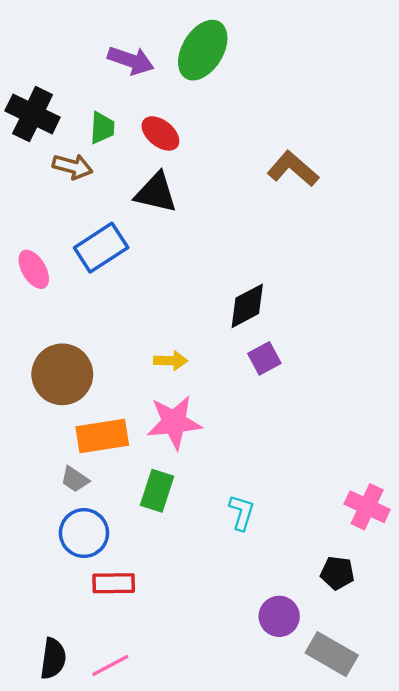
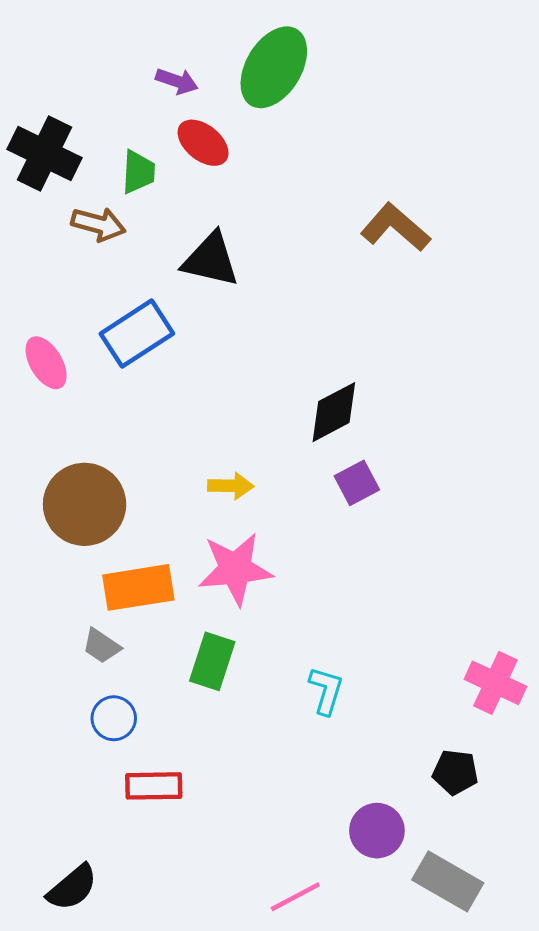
purple arrow: (131, 60) -> (177, 81), size x0.7
red ellipse: (160, 133) -> (203, 143), moved
blue circle: (84, 533) -> (114, 718), size x0.7
black semicircle: (53, 659) -> (72, 888), turned 42
pink line: (110, 665) -> (295, 897), moved

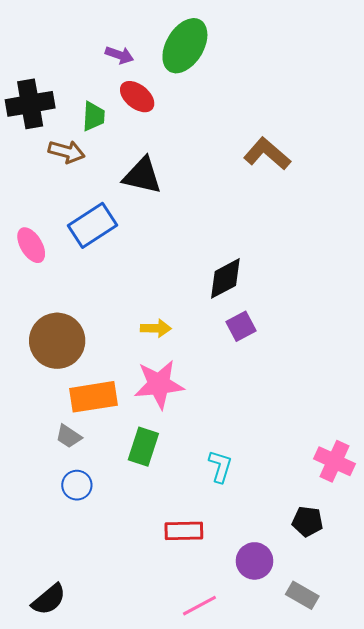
black cross: (45, 153) -> (30, 104), turned -36
red rectangle: (154, 786) -> (184, 531), moved
gray rectangle: (448, 881) -> (302, 595), size x0.7

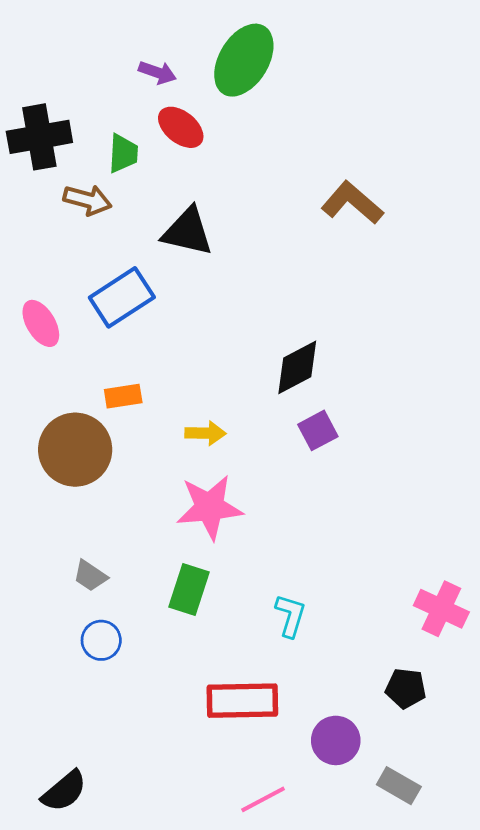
orange rectangle: (93, 397) -> (123, 396), moved, size x0.6
red rectangle: (184, 531) -> (242, 701), size x1.4

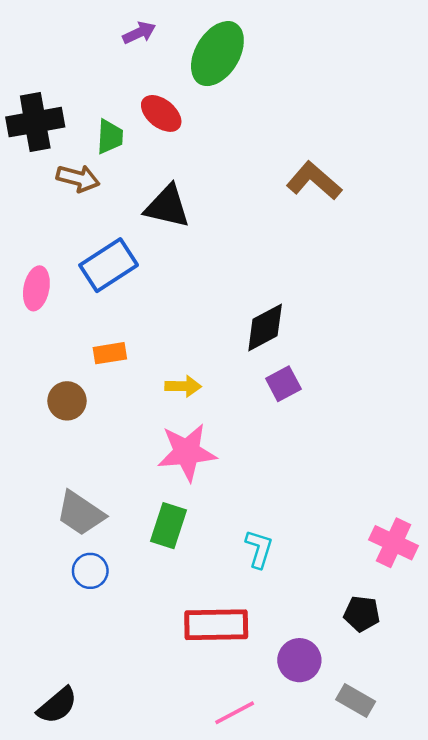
purple arrow: (157, 72) -> (139, 33), moved, turned -44
pink ellipse: (41, 323) -> (36, 288), turned 42
brown circle: (75, 450) -> (67, 401), size x0.6
gray trapezoid: (90, 576) -> (80, 513), size x1.6

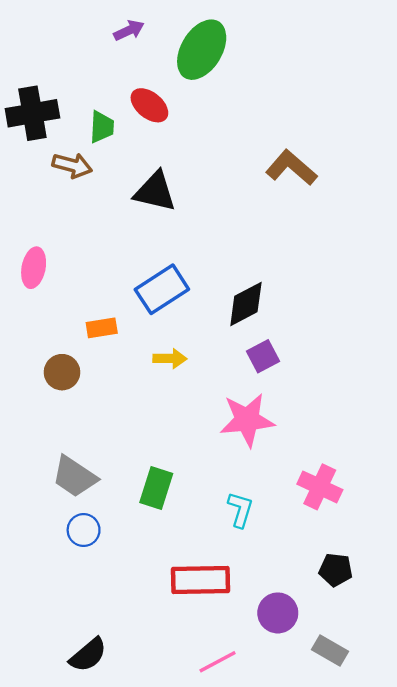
blue rectangle: (109, 265) -> (162, 289), moved
pink star: (187, 452) -> (247, 420), moved
pink cross: (394, 543) -> (320, 487), moved
black semicircle: (57, 705) -> (88, 655), moved

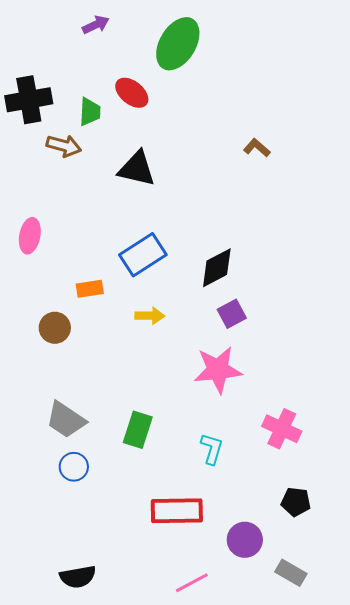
purple arrow: (129, 30) -> (96, 25), moved
brown L-shape: (291, 168) -> (257, 148), size x0.6
black semicircle: (88, 655) -> (78, 577), turned 30

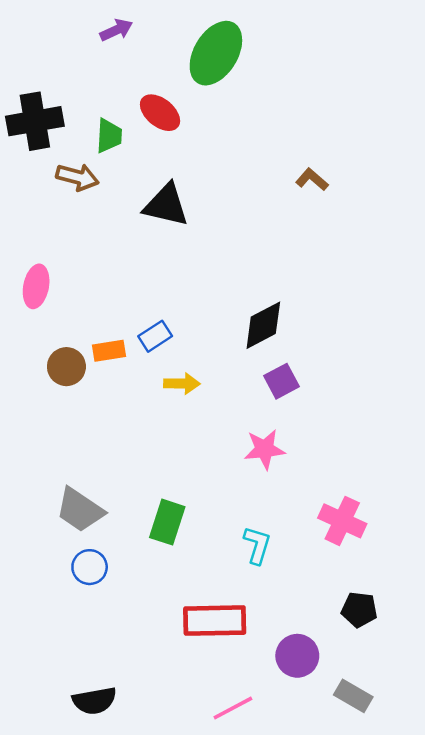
blue rectangle: (143, 255) -> (155, 336), moved, size x0.6
brown circle: (55, 328) -> (66, 367), moved
pink star: (218, 370) -> (265, 449), size x0.7

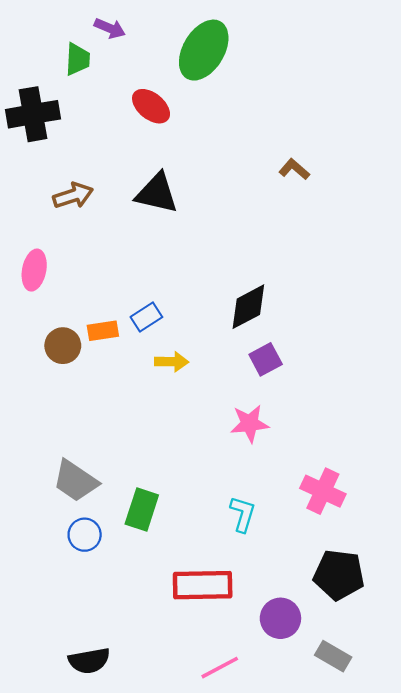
purple arrow: (116, 30) -> (110, 28), turned 48
green trapezoid: (109, 136) -> (78, 59), moved
brown arrow: (77, 177) -> (73, 196), moved, turned -33
green rectangle: (167, 522) -> (142, 509), moved
black pentagon: (359, 610) -> (339, 575), size x1.5

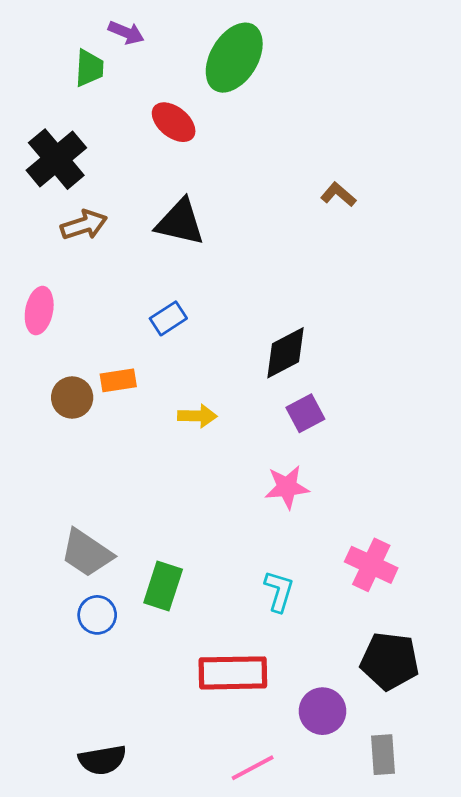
black cross: (33, 114) -> (56, 159), moved, turned -30
blue rectangle: (146, 317) -> (168, 318), moved
gray rectangle: (333, 656) -> (383, 755), turned 56

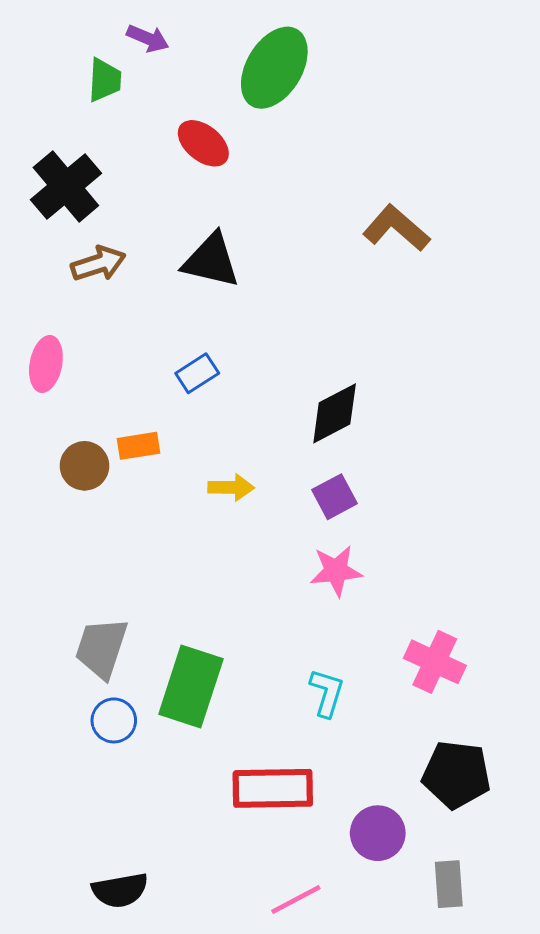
brown L-shape: (338, 195) -> (396, 228), size x1.6
purple square: (305, 413) -> (335, 497), moved
gray trapezoid: (87, 553) -> (101, 648), turned 74
green rectangle: (163, 586) -> (191, 687), size x1.4

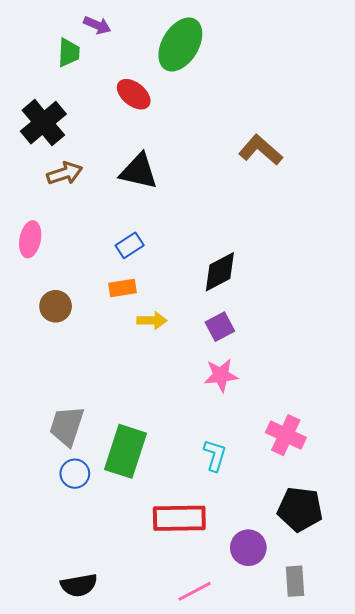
orange rectangle: (139, 446) -> (123, 288), moved

